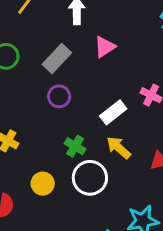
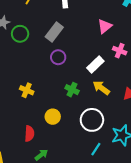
pink triangle: (105, 47) -> (105, 26), moved
white circle: (90, 178) -> (92, 120), moved

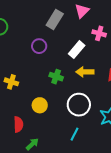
gray rectangle: (54, 32) -> (55, 19), moved
yellow arrow: (101, 88) -> (85, 72), turned -30
cyan line: (96, 149) -> (75, 134), moved

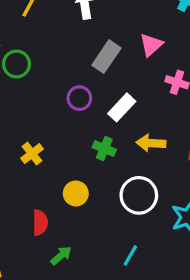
white rectangle: (77, 50) -> (122, 107), moved
yellow cross: (11, 82) -> (32, 154), turned 32
cyan line: (75, 134) -> (130, 255), moved

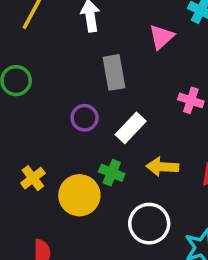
pink triangle: (151, 45) -> (161, 37), moved
gray rectangle: (106, 57) -> (114, 72), turned -44
yellow circle: (76, 193) -> (79, 195), moved, size x1.5

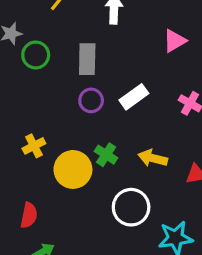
gray rectangle: (114, 72) -> (87, 59), moved
white rectangle: (131, 128) -> (134, 97), moved

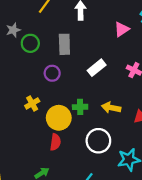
purple circle: (91, 100) -> (52, 73), moved
green cross: (106, 155) -> (80, 107), turned -32
red semicircle: (29, 215) -> (55, 142), moved

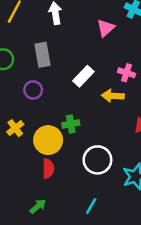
yellow arrow: (111, 108) -> (113, 96), moved

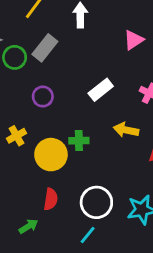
gray rectangle: (43, 55) -> (45, 48), moved, turned 40
yellow arrow: (113, 96) -> (126, 130), moved
white circle: (97, 160) -> (96, 202), moved
red semicircle: (48, 169) -> (51, 199), moved

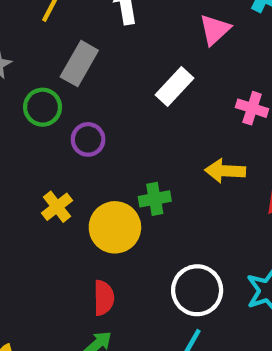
green circle: (15, 57) -> (43, 107), moved
white rectangle: (101, 90) -> (174, 86), moved
red semicircle: (51, 199) -> (104, 298), moved

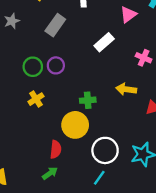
green circle: (43, 107) -> (33, 67), moved
yellow circle: (115, 227) -> (75, 125), moved

